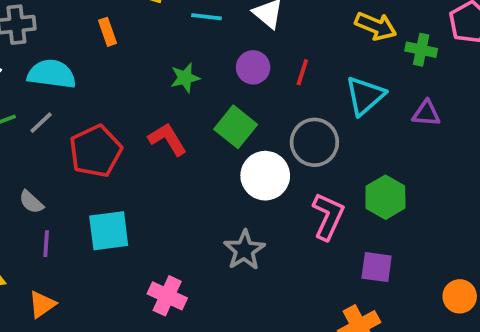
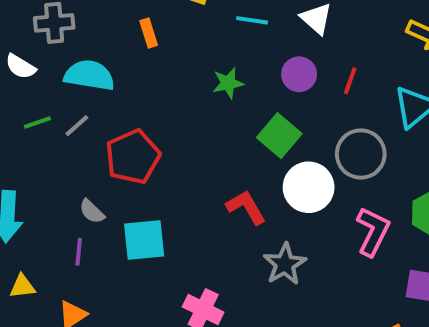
red L-shape: (168, 139) -> (246, 207), moved
gray semicircle: (31, 202) -> (92, 211), moved

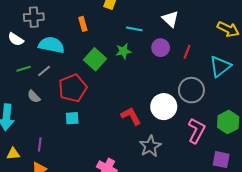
cyan line: (252, 20) -> (134, 29), moved
green square: (279, 136) -> (95, 59), moved
gray semicircle: (92, 211) -> (34, 96), moved
cyan square: (144, 240) -> (72, 118), moved, size x0.6
purple line: (79, 252) -> (40, 144), moved

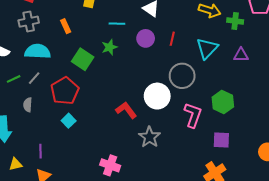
gray cross: (34, 17) -> (29, 22), moved
gray semicircle: (34, 96) -> (28, 105), turned 56
cyan square: (72, 118) -> (69, 121), turned -32

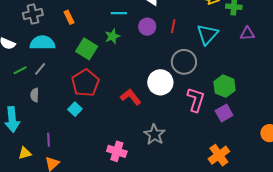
purple triangle: (241, 55) -> (247, 34), moved
red pentagon: (65, 91) -> (85, 83), moved
gray star: (149, 137) -> (154, 134), moved
purple square: (221, 140) -> (224, 113), moved, turned -30

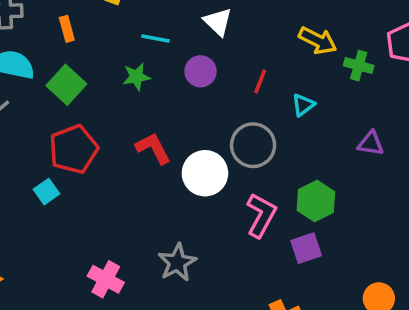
red line: (173, 26) -> (260, 81), moved
cyan triangle: (207, 34) -> (303, 105), size x0.6
purple triangle: (247, 34) -> (371, 143), moved
green square: (87, 49) -> (66, 85), moved
red L-shape: (131, 97) -> (153, 148), moved

